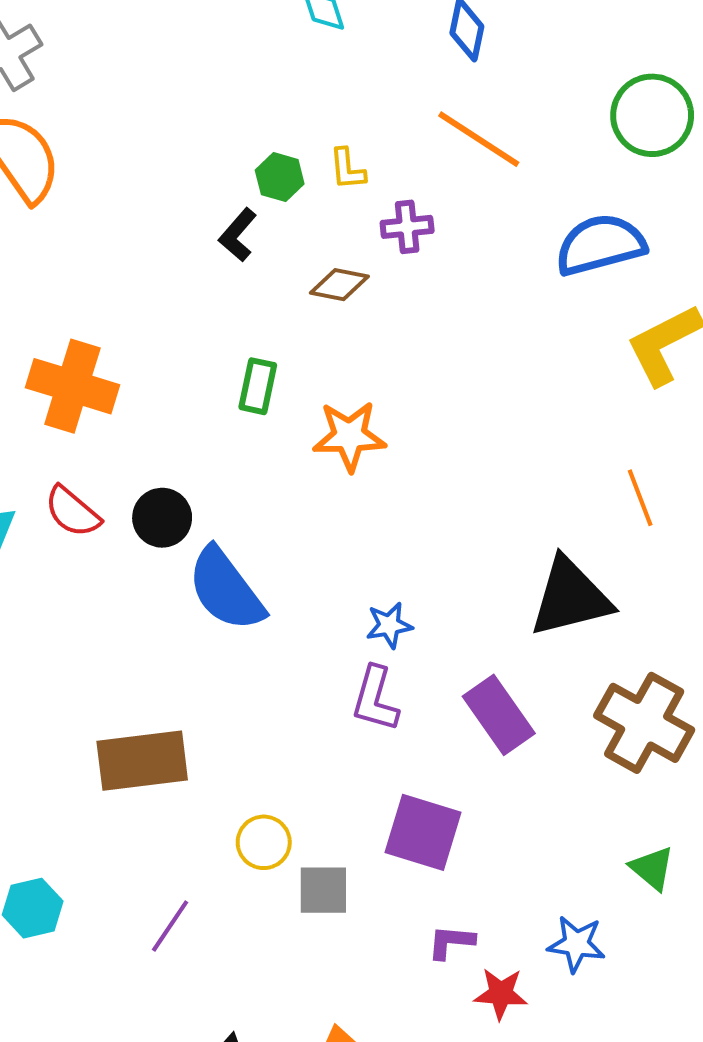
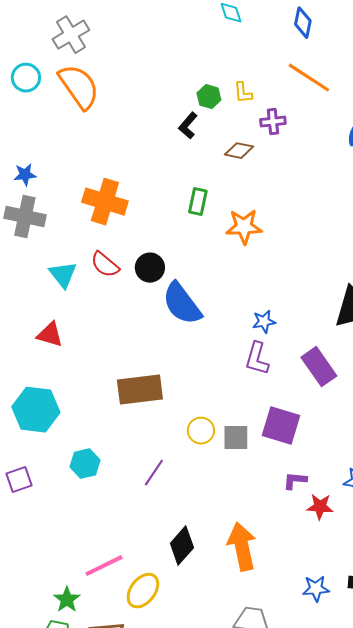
gray square: (323, 890) -> (236, 438), moved

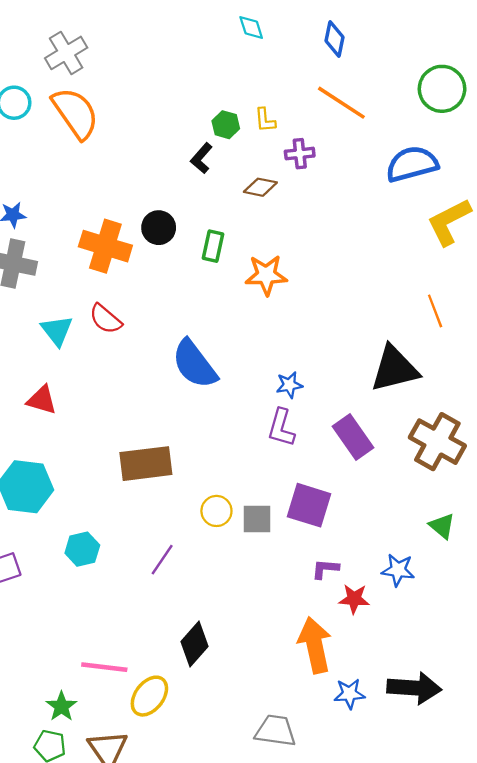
black circle: (150, 268) -> (159, 228), moved
orange arrow: (242, 547) -> (315, 645), moved
pink line: (104, 566) -> (104, 667), turned 33

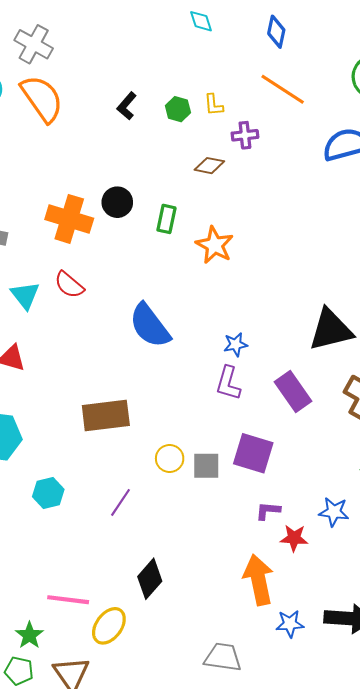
gray cross: (66, 53) -> (34, 44), turned -30
black L-shape: (201, 158) -> (127, 106), moved
orange star: (266, 275) -> (215, 245), turned 30

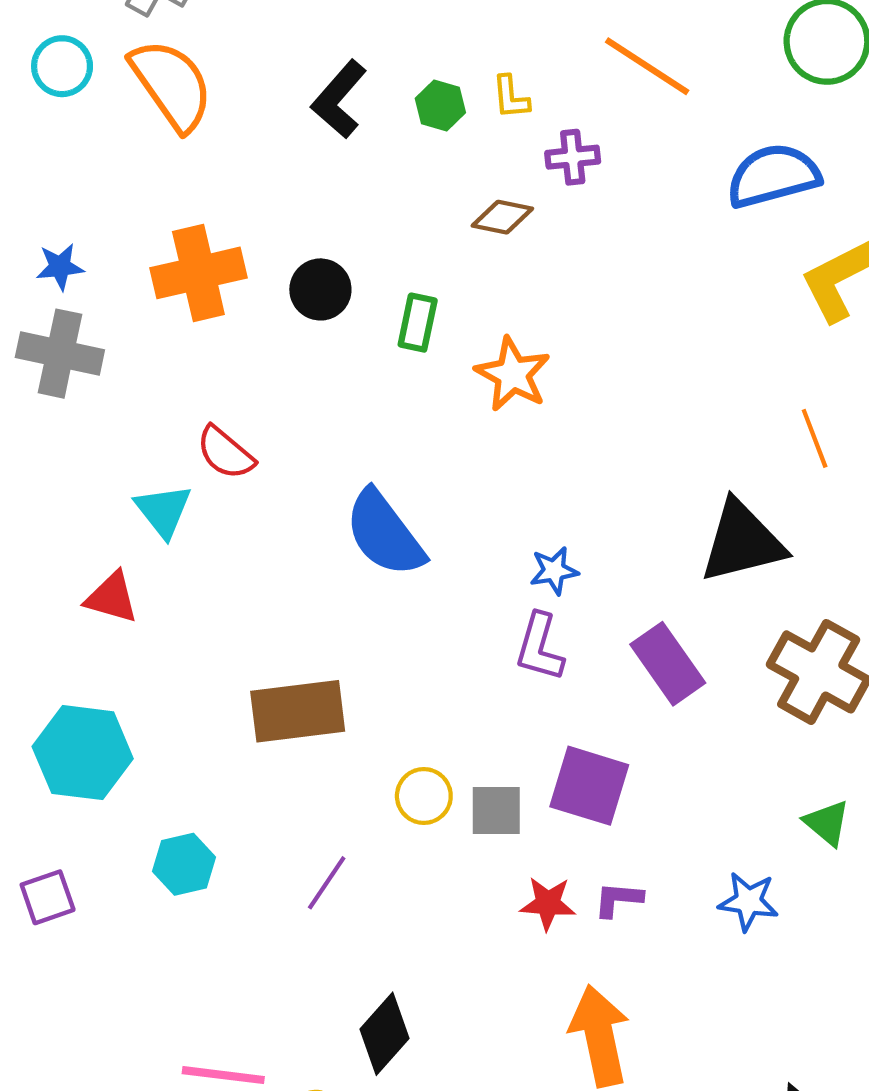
black L-shape: (127, 106) -> (339, 99), size x1.4
orange cross: (69, 219) -> (198, 273), moved, turned -30
cyan triangle: (25, 295) -> (163, 511), moved
red star: (294, 538) -> (548, 903), moved

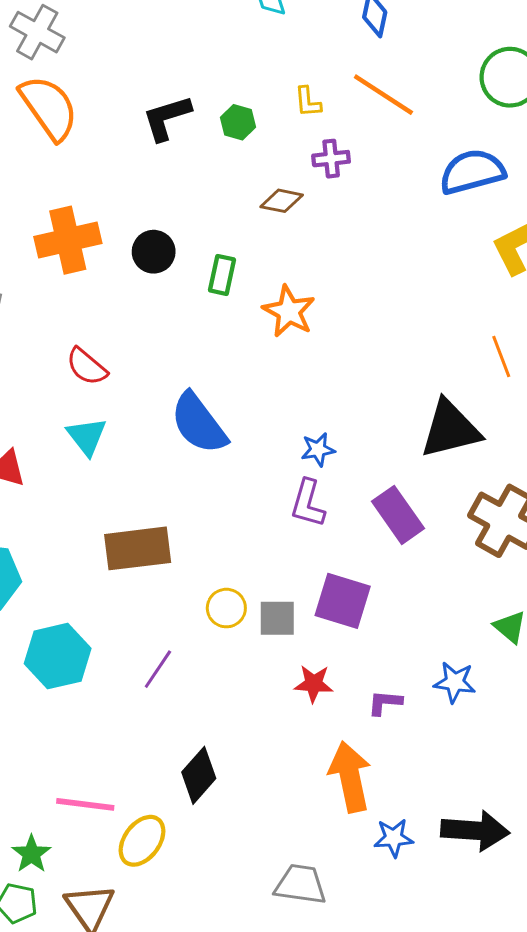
yellow L-shape: (511, 97) -> (308, 102), moved
black L-shape: (339, 99) -> (167, 118), turned 32
cyan triangle: (163, 511) -> (87, 436), moved
cyan hexagon: (184, 864) -> (58, 656), size x1.5
purple L-shape: (618, 899) -> (385, 703), moved

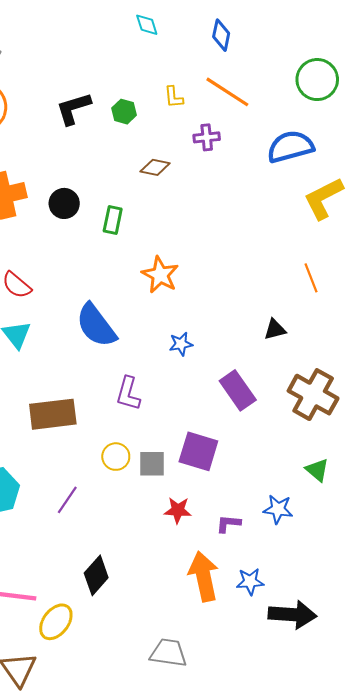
purple cross: (331, 159) -> (207, 137), moved
orange star: (289, 311) -> (160, 275), moved
black triangle: (450, 429) -> (275, 329), size x0.5
purple L-shape: (308, 503) -> (128, 394), moved
blue star: (394, 838) -> (250, 582), moved

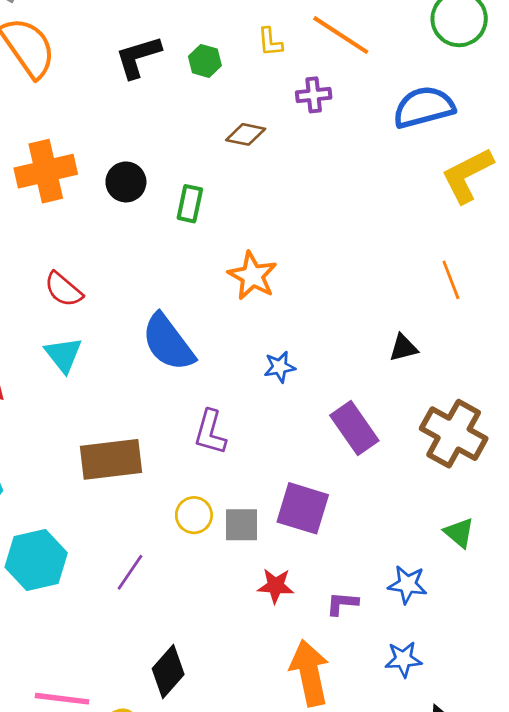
blue star: (250, 582) -> (403, 659), moved

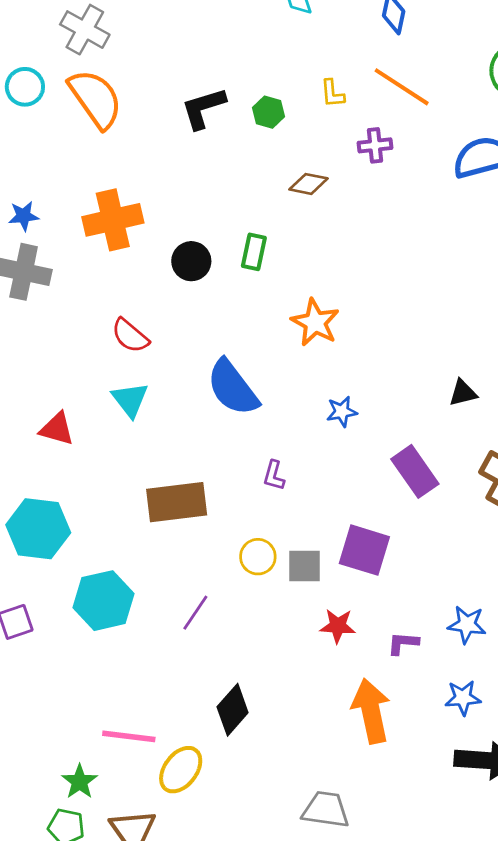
black circle: (126, 182) -> (191, 261), moved
purple L-shape: (210, 432) -> (274, 475), size x0.7

